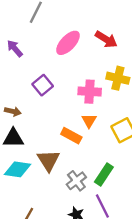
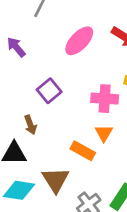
brown arrow: (13, 111) -> (30, 125), moved, turned 56

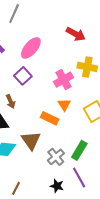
pink ellipse: (79, 41) -> (31, 48), moved
pink cross: (105, 99) -> (64, 80), turned -30

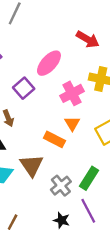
pink ellipse: (31, 48) -> (49, 63), moved

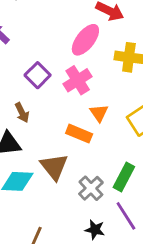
pink ellipse: (49, 63) -> (85, 40), moved
pink cross: (72, 93) -> (78, 80), moved

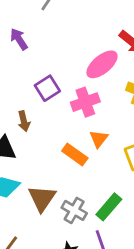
brown triangle: (54, 167) -> (42, 198), moved
gray cross: (91, 188) -> (74, 210), turned -30

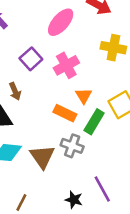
pink ellipse: (102, 64) -> (61, 22), moved
green rectangle: (109, 207) -> (94, 122), moved
gray cross: (74, 210) -> (72, 146), moved

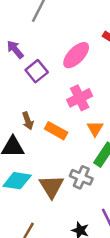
purple square: (31, 59) -> (37, 71), moved
orange rectangle: (65, 113) -> (56, 131), moved

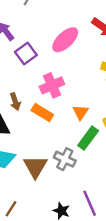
pink cross: (80, 98) -> (52, 85), moved

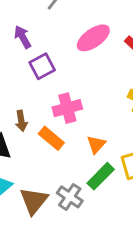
pink ellipse: (65, 40) -> (93, 38), moved

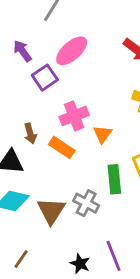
pink ellipse: (93, 38) -> (72, 51), moved
orange triangle: (96, 145) -> (103, 134), moved
green rectangle: (101, 176) -> (114, 179), turned -44

